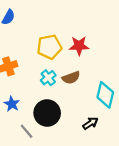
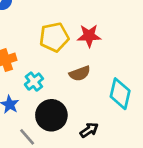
cyan cross: (48, 78) -> (34, 82), moved
black arrow: (90, 123) -> (89, 130), moved

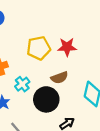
black circle: (51, 115) -> (46, 99), moved

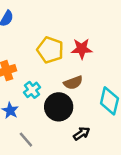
yellow pentagon: (39, 48) -> (50, 50), turned 30

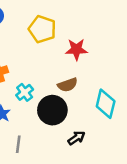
yellow pentagon: (50, 50) -> (42, 29), moved
gray line: (26, 140) -> (18, 144), turned 49

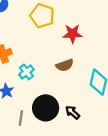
black circle: (52, 110) -> (46, 108), moved
black arrow: (76, 138) -> (73, 112), turned -104

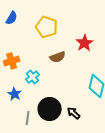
red star: (73, 34) -> (85, 43), moved, turned -30
brown semicircle: (65, 65) -> (58, 57), moved

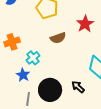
blue star: (15, 94) -> (23, 75), moved
black arrow: (74, 113) -> (78, 87), moved

